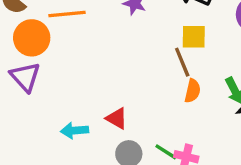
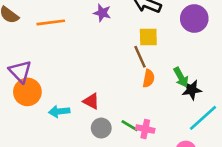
orange circle: (32, 38) -> (27, 92), moved

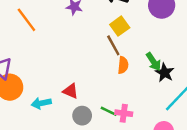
orange line: (51, 22) -> (26, 20), turned 65
yellow square: (148, 37) -> (120, 26), turned -30
black star: (192, 90) -> (165, 73), turned -30

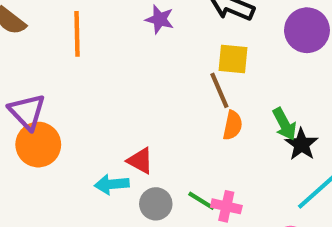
orange line: (26, 20) -> (77, 34), turned 30
yellow square: (120, 26) -> (233, 59), turned 36
cyan arrow: (41, 103) -> (112, 184), moved

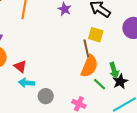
orange semicircle: (233, 125) -> (89, 66), size x1.6
red triangle: (140, 161) -> (20, 66), moved
green line: (201, 201) -> (99, 84), moved

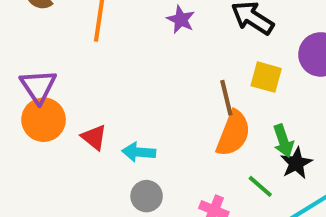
yellow square: (96, 35) -> (266, 77), moved
cyan arrow: (27, 83) -> (139, 152), moved
green line: (99, 84) -> (260, 186), moved

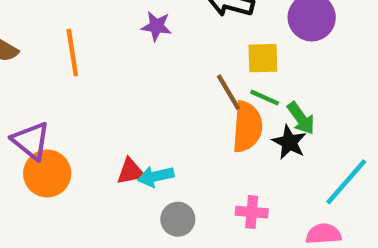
red triangle: (94, 137) -> (131, 171), moved, turned -32
black star: (296, 163) -> (289, 142), moved
green line: (260, 186) -> (265, 98), moved

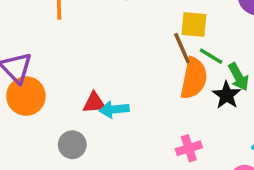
yellow square: (263, 58) -> (194, 24), moved
pink cross: (252, 212) -> (189, 148), turned -30
gray circle: (178, 219) -> (72, 145), moved

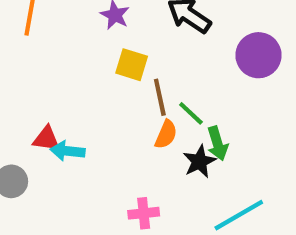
yellow square: (194, 24) -> (132, 65), moved
orange semicircle: (194, 78) -> (166, 134), size x0.6

